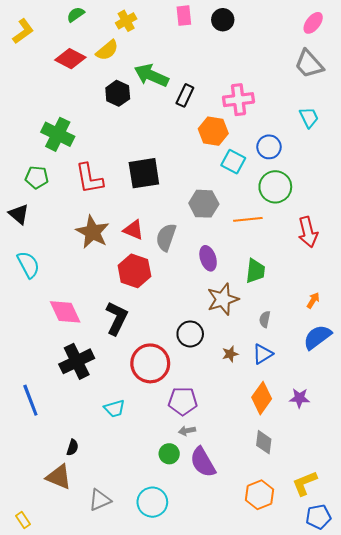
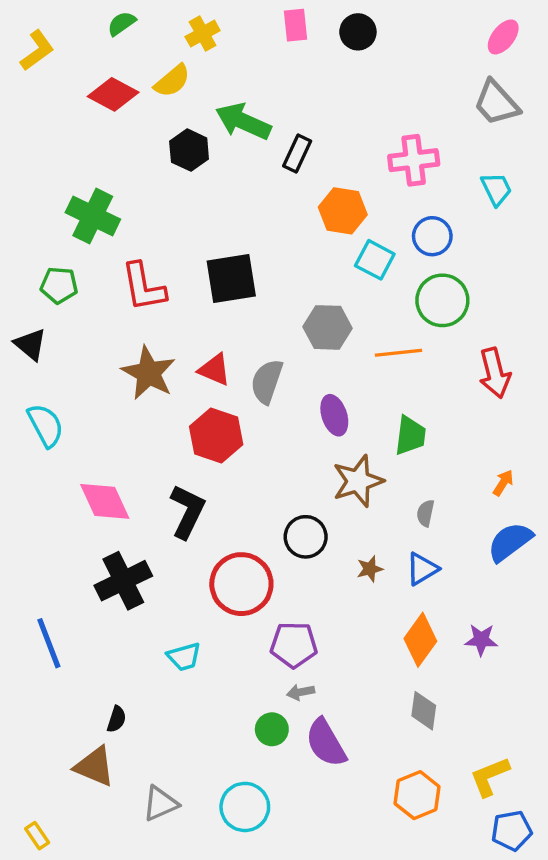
pink cross: (239, 100) -> (414, 160), moved

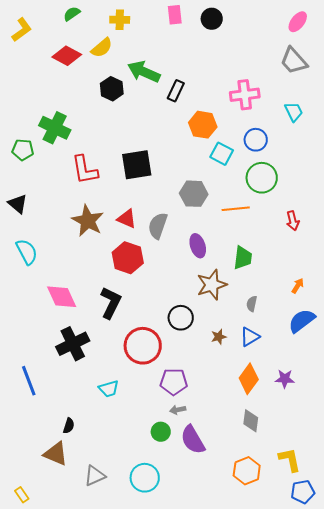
yellow cross: (203, 34) -> (120, 20), turned 30
green pentagon: (59, 285) -> (23, 150), moved
red arrow: (495, 373) -> (293, 221), size x0.7
yellow L-shape: (490, 777) -> (290, 460), turned 100

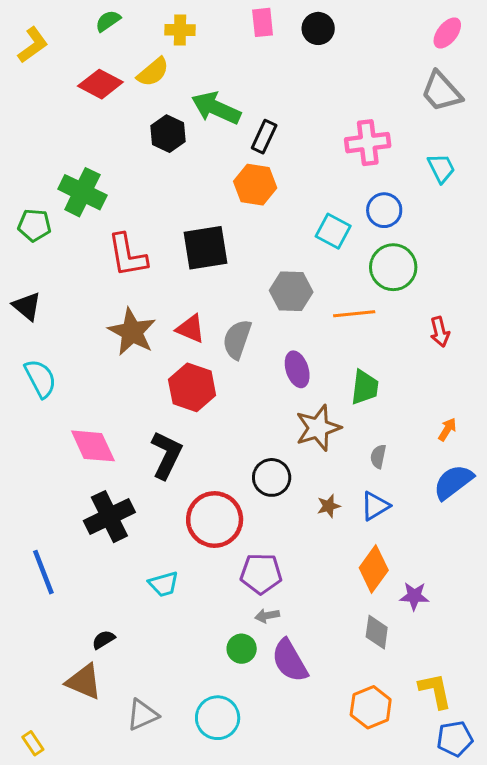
orange hexagon: (203, 125) -> (255, 185), moved
purple star: (285, 379) -> (414, 596), moved
black semicircle: (69, 426) -> (103, 640), turned -140

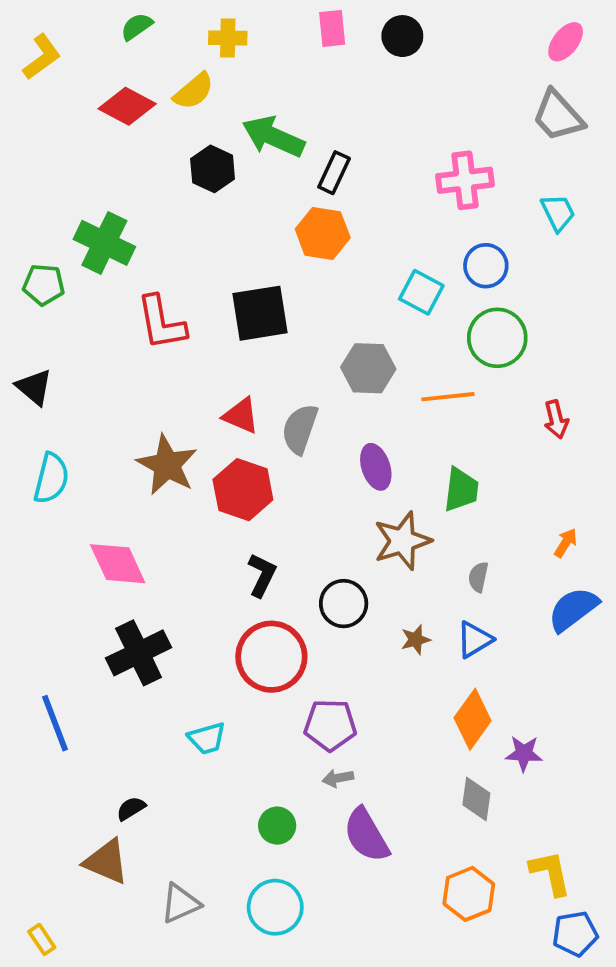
brown star: (132, 332) -> (167, 465), moved
cyan semicircle: (40, 378) -> (51, 478), turned 42
black L-shape: (166, 455) -> (262, 575), moved, size x0.7
green circle: (242, 649) -> (277, 826), moved

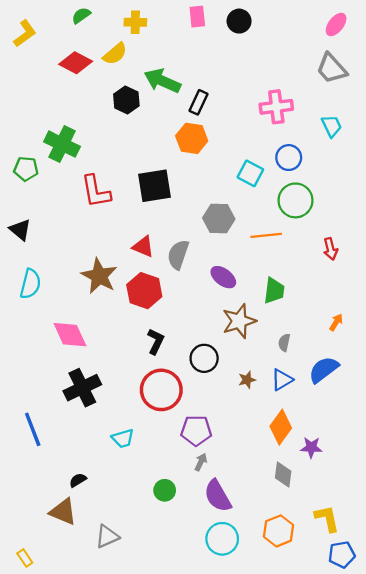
purple ellipse: (376, 467) -> (223, 277), turned -35
blue semicircle: (573, 609) -> (324, 370), moved
gray arrow: (338, 778) -> (201, 462), turned 126
cyan circle: (275, 907) -> (222, 539), moved

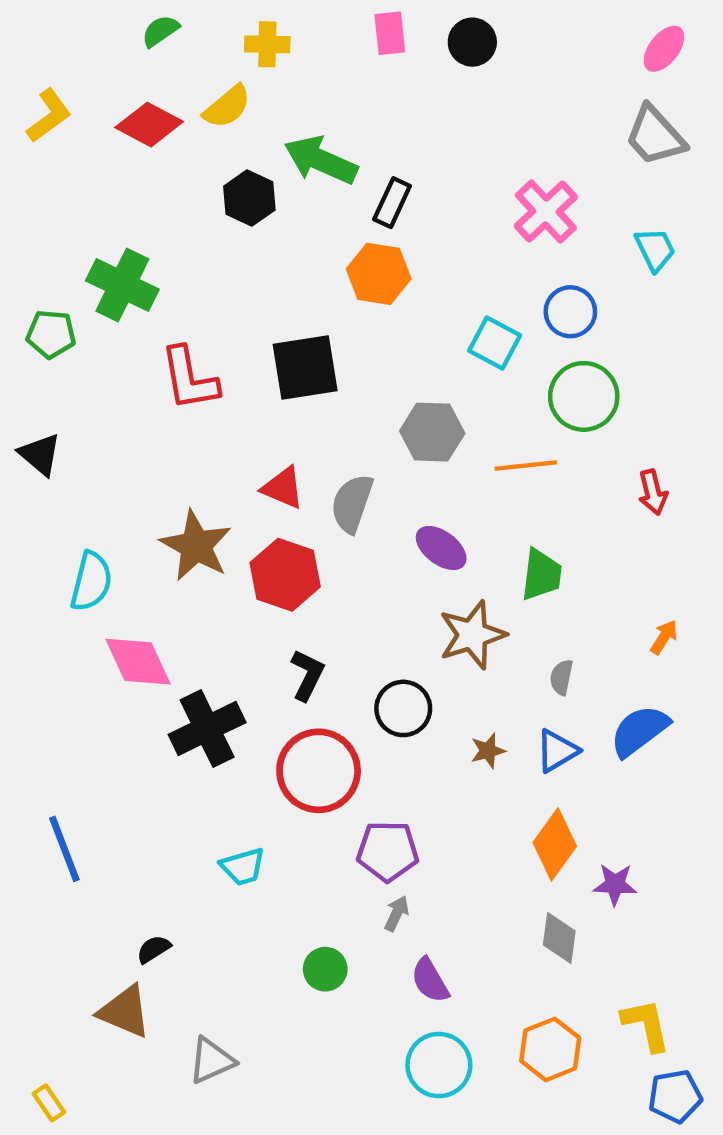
yellow L-shape: (25, 33) -> (49, 116), moved
pink cross: (276, 107) -> (546, 211), turned -36
cyan semicircle: (30, 284) -> (91, 581), moved
black cross: (82, 388) -> (207, 728), moved
purple semicircle: (218, 496) -> (430, 980), size x0.7

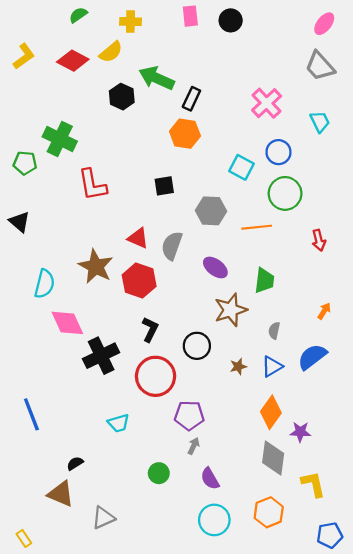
black square: (305, 367) -> (164, 186), moved, size x0.6
gray diamond: (559, 938) -> (273, 458), size x1.4
yellow L-shape: (646, 1025) -> (313, 484), moved

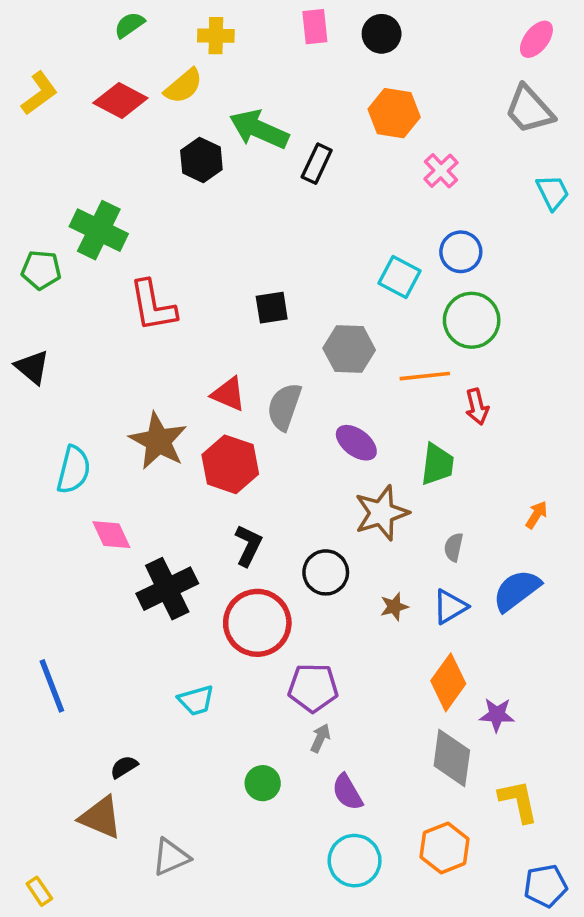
pink cross: (267, 103) -> (441, 171), size x0.7
cyan trapezoid: (320, 122) -> (553, 192), moved
orange hexagon: (185, 134) -> (394, 113), moved
red arrow: (319, 240) -> (477, 407), moved
pink diamond: (67, 323) -> (111, 535), size x0.7

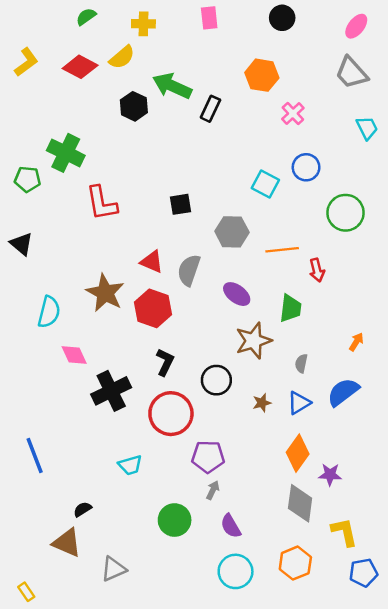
black circle: (382, 34) -> (282, 18), moved
green circle: (472, 320) -> (346, 213), moved
green circle: (263, 783) -> (175, 520), size x1.4
blue pentagon: (545, 886) -> (363, 573), moved

